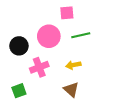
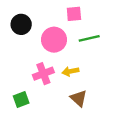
black circle: (19, 46) -> (21, 24), moved
yellow arrow: (73, 65) -> (70, 71), moved

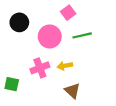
pink square: (74, 14) -> (68, 13), turned -32
green square: (21, 100) -> (12, 84), moved, turned 32

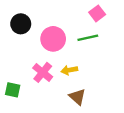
pink square: (68, 13) -> (97, 13), moved
pink cross: (40, 68) -> (43, 72), turned -30

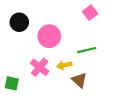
green line: (88, 38) -> (87, 50), moved
brown triangle: (77, 97) -> (79, 80), moved

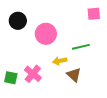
pink square: (90, 13) -> (94, 14), moved, turned 32
pink cross: (40, 67) -> (33, 74), moved

